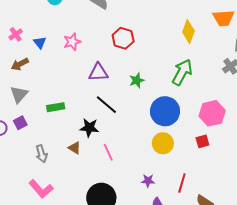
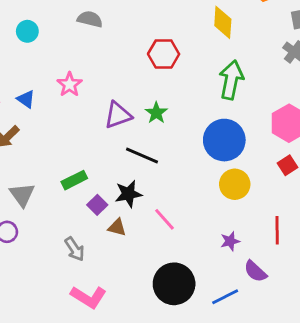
red hexagon: (123, 38) -> (164, 54), moved
green star: (137, 80) -> (156, 113), moved
gray triangle: (19, 94) -> (22, 195), moved
purple square: (20, 123) -> (97, 205), moved

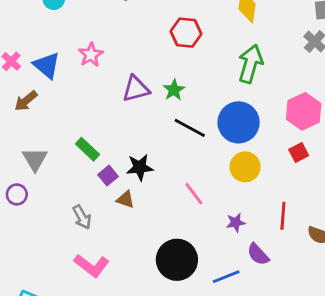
blue triangle: (26, 99) -> (47, 65), size x1.5
black line: (142, 156) -> (190, 128), moved
green rectangle: (74, 180) -> (88, 149), turned 65
pink line: (164, 219) -> (194, 194), moved

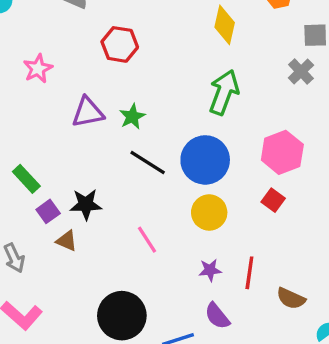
red hexagon: (186, 33) -> (120, 44), moved
red square: (299, 153) -> (273, 200), turned -30
purple star: (236, 222) -> (210, 270), moved

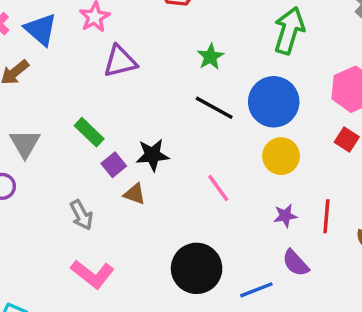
purple triangle: (88, 112) -> (120, 61), moved
green star: (132, 117) -> (211, 57), moved

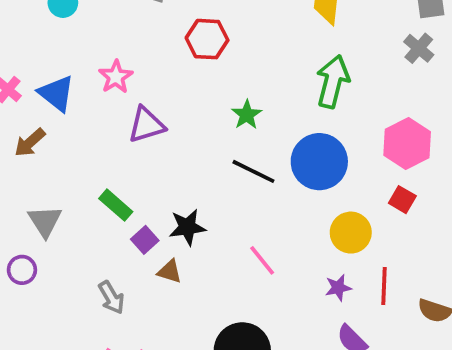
yellow circle: (281, 156) -> (351, 233), moved

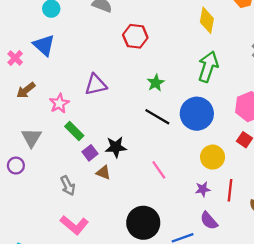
pink star: (116, 77) -> (59, 103), moved
blue triangle: (56, 93) -> (44, 45), moved

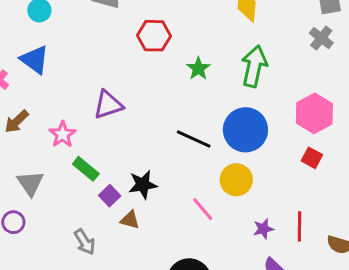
green star: (156, 83) -> (198, 69), moved
yellow circle: (213, 157) -> (236, 180), moved

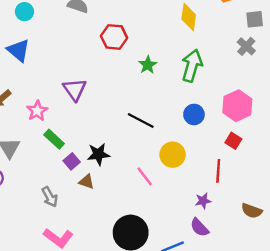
purple triangle: (108, 105) -> (75, 89), turned -50
blue circle: (245, 130) -> (194, 114), moved, size x0.6
red line: (299, 226) -> (218, 171), moved
purple star: (263, 229) -> (203, 201), moved

